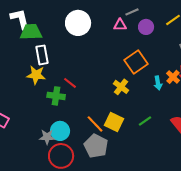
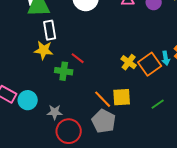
orange square: (136, 62) -> (150, 64), moved
green line: (145, 121) -> (158, 104), moved
yellow square: (114, 122) -> (122, 97), turned -30
cyan circle: (60, 131) -> (28, 100), moved

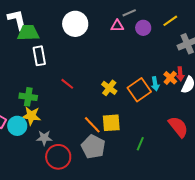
yellow star: (44, 50) -> (31, 116), moved
yellow cross: (129, 62) -> (109, 88), moved
green cross: (64, 71) -> (28, 97), moved
green line: (158, 104) -> (140, 144), moved, turned -32

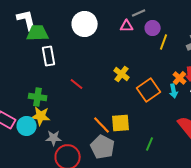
yellow line: (170, 21) -> (164, 42), moved, turned -35
cyan arrow: (155, 84) -> (174, 91), moved
yellow cross: (109, 88) -> (122, 74), moved

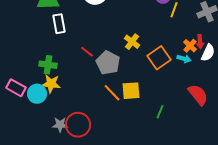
cyan arrow: (174, 91) -> (184, 59), turned -64
gray star: (54, 138) -> (60, 125), moved
gray pentagon: (103, 147) -> (108, 63), moved

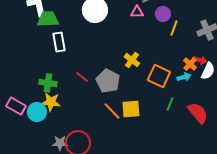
red arrow: (200, 42) -> (200, 60), turned -72
red line: (87, 52) -> (82, 77), moved
orange square: (159, 58) -> (159, 76), turned -30
cyan arrow: (184, 59) -> (184, 77), turned -32
green line: (160, 112) -> (170, 104), moved

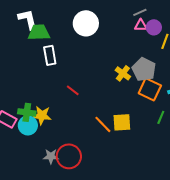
pink triangle: (137, 12) -> (141, 25), moved
gray pentagon: (108, 81) -> (144, 69), moved
green cross: (48, 83) -> (27, 112), moved

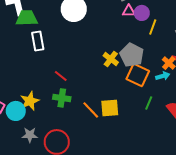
green cross: (27, 112) -> (62, 98), moved
yellow star: (42, 115) -> (30, 101), turned -30
gray star: (51, 156) -> (30, 135), moved

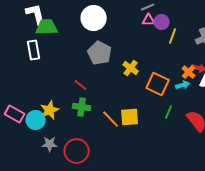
white rectangle: (38, 41) -> (34, 50), moved
gray pentagon: (132, 55) -> (100, 53), moved

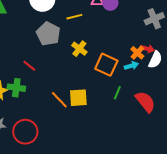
yellow line: (173, 36) -> (74, 17), moved, turned 56
green cross: (82, 107) -> (16, 88), moved

